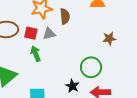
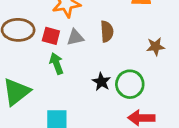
brown semicircle: (65, 16) -> (107, 31), moved
black star: (72, 86) -> (101, 82), moved

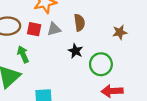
green arrow: (56, 64) -> (23, 54), moved
black star: (101, 82) -> (75, 51), moved

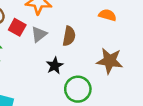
gray triangle: (54, 29) -> (39, 34), turned -40
brown star: (120, 32) -> (110, 61), size x1.5

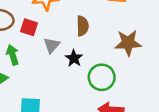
gray triangle: (39, 34) -> (52, 45), moved

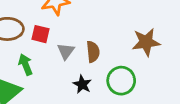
brown semicircle: (83, 26) -> (93, 52), moved
black star: (74, 58) -> (82, 84), moved

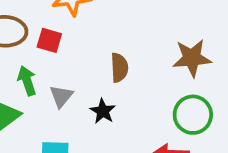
gray triangle: (66, 51) -> (61, 96), moved
green circle: (121, 81) -> (193, 115), moved

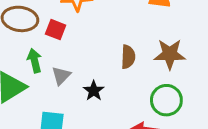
brown semicircle: (119, 68) -> (128, 57), moved

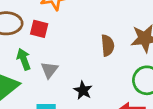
black star: (94, 91) -> (83, 90), moved

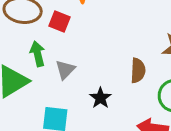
brown semicircle: (108, 45) -> (138, 70), moved

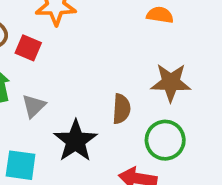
black star: (100, 98) -> (76, 141), size x1.6

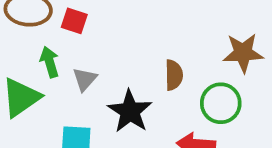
brown star: (171, 82) -> (243, 53), moved

